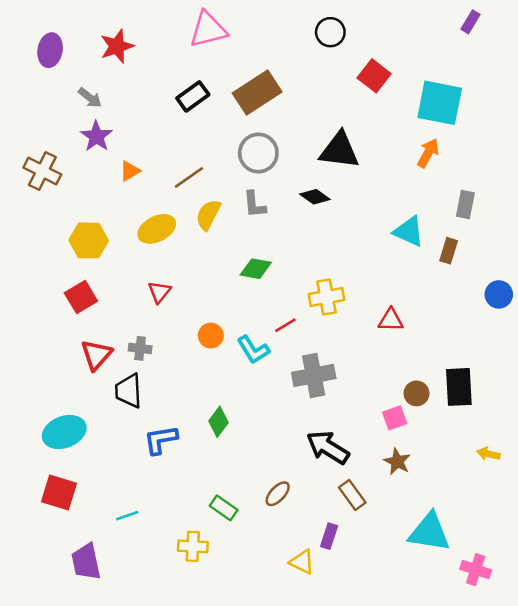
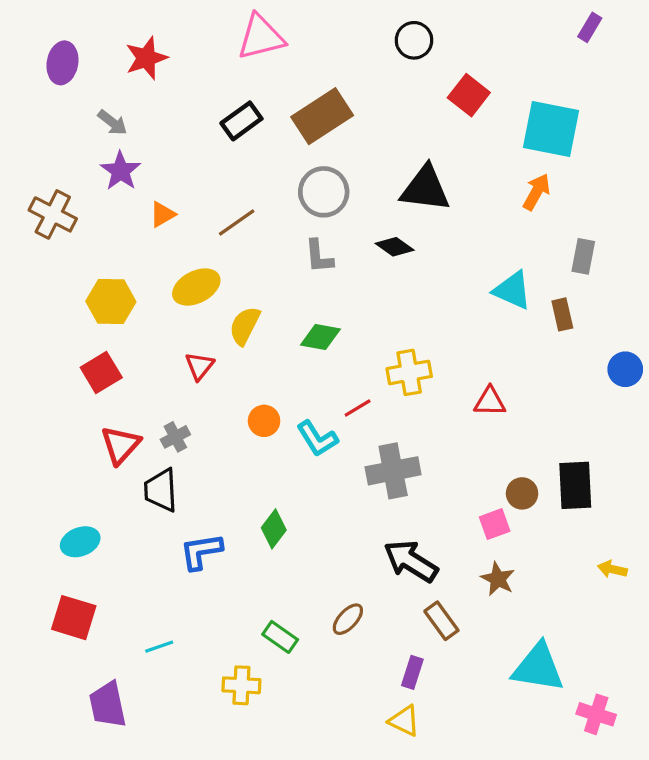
yellow semicircle: (208, 215) -> (245, 326), moved
brown rectangle: (449, 251) -> (562, 314), turned -30
gray cross: (140, 348) -> (175, 437), turned -35
cyan ellipse: (64, 432) -> (80, 542), size x0.7
yellow triangle: (302, 562) -> (404, 721), moved

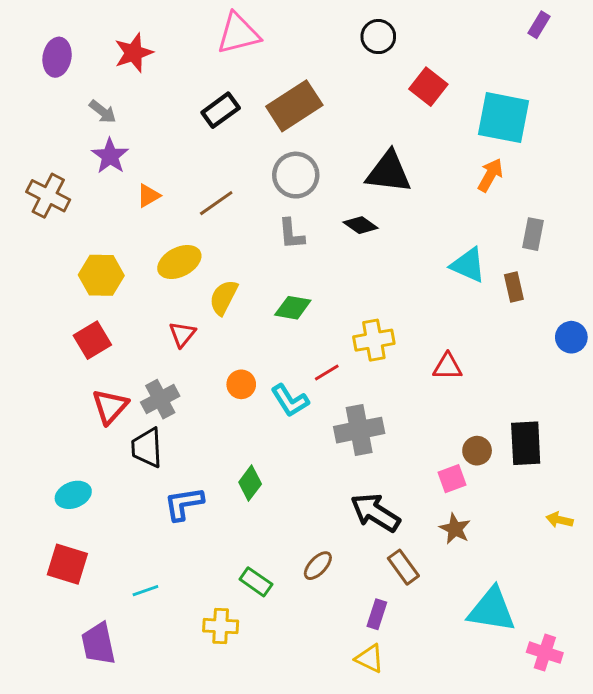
gray cross: (175, 437) -> (160, 399), size x1.4

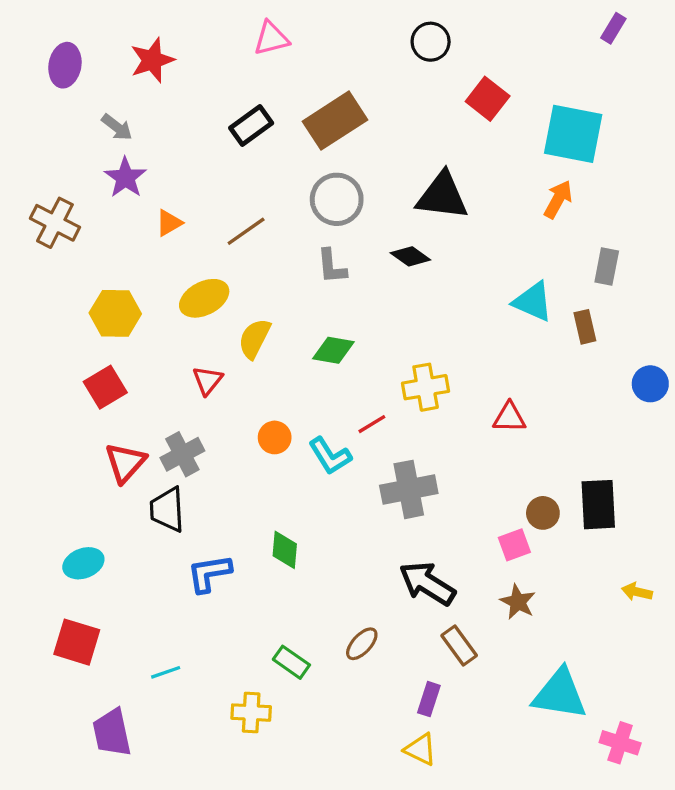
pink triangle: (238, 34) -> (271, 38), size x0.7
green diamond: (250, 483) -> (285, 550), turned -32

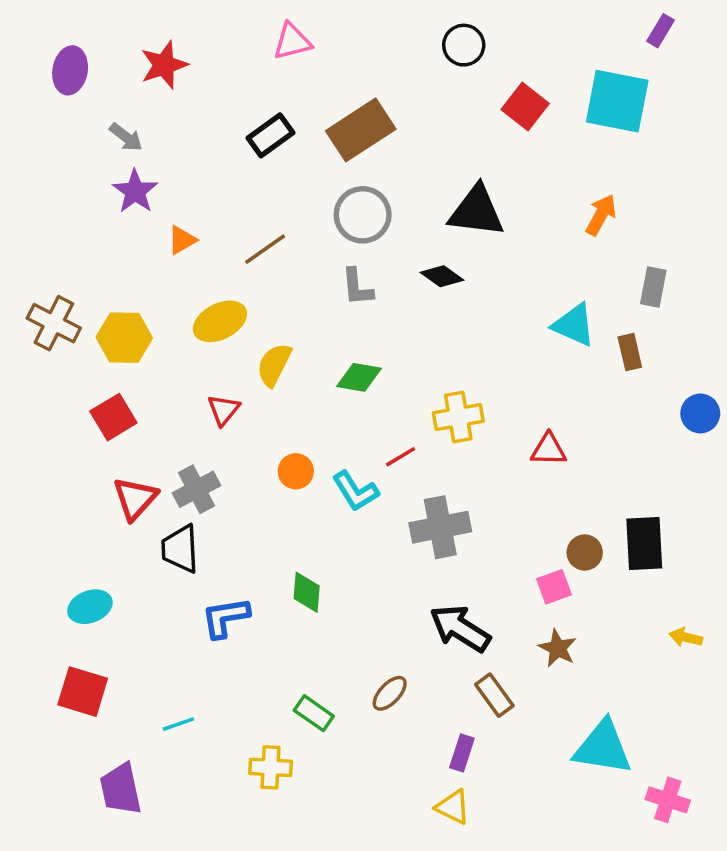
cyan square: (573, 134) -> (617, 101), moved
brown cross: (55, 223) -> (54, 323), moved

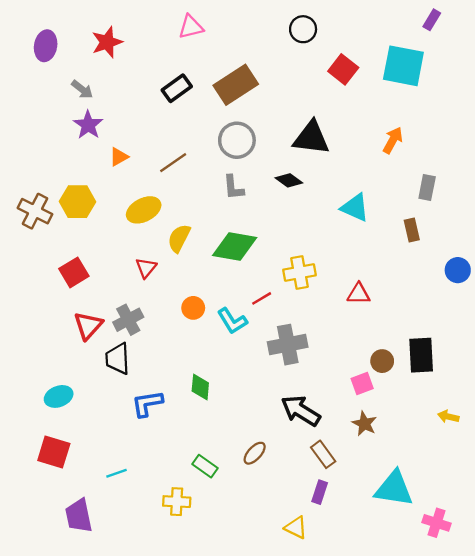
cyan triangle: (574, 325) -> (355, 208), moved
yellow hexagon: (124, 338) -> (77, 202), moved
green diamond: (359, 377) -> (235, 247), size x1.5
purple rectangle: (462, 753) -> (320, 492), moved

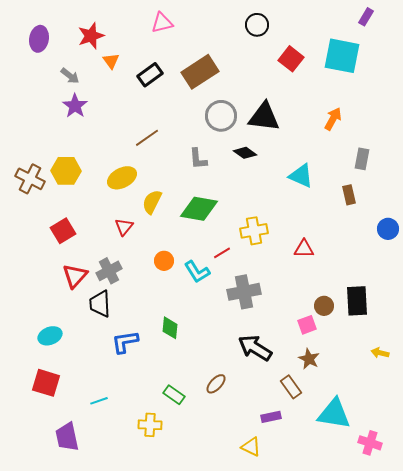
gray circle: (237, 140) -> (221, 116), moved
orange triangle: (119, 157) -> (111, 61), moved, turned -36
brown rectangle: (323, 454) -> (291, 387), moved
purple rectangle: (320, 492) -> (271, 417), turned 60

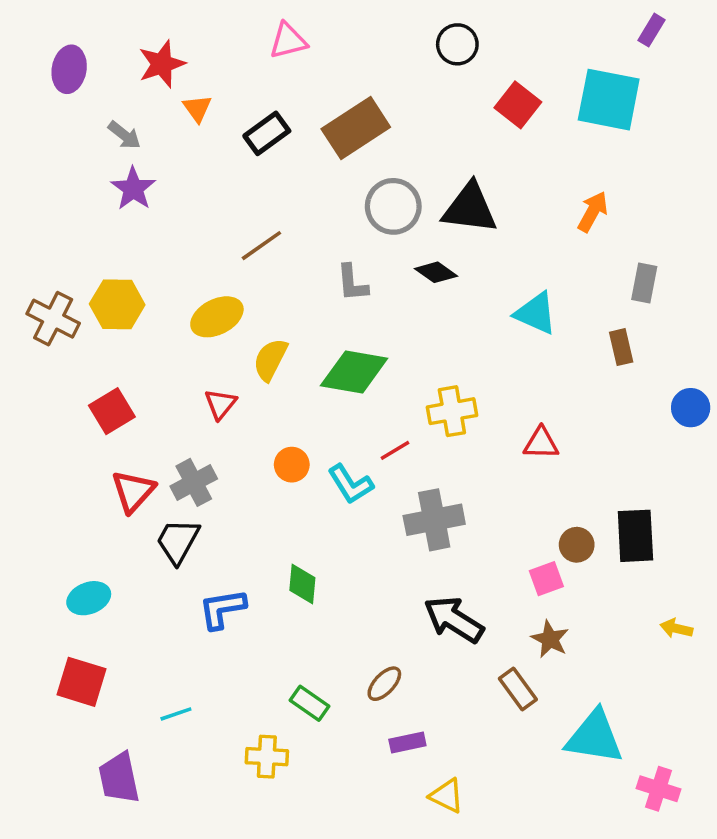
black trapezoid: (100, 304) -> (178, 541), turned 32
purple rectangle: (271, 417) -> (407, 742), moved

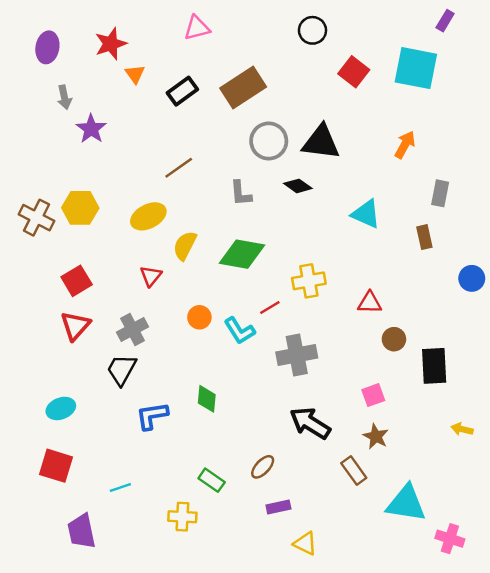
gray arrow: (124, 135) -> (64, 97), moved, turned 40
red triangle: (133, 491) -> (75, 326), moved
brown circle: (577, 545) -> (394, 339), moved

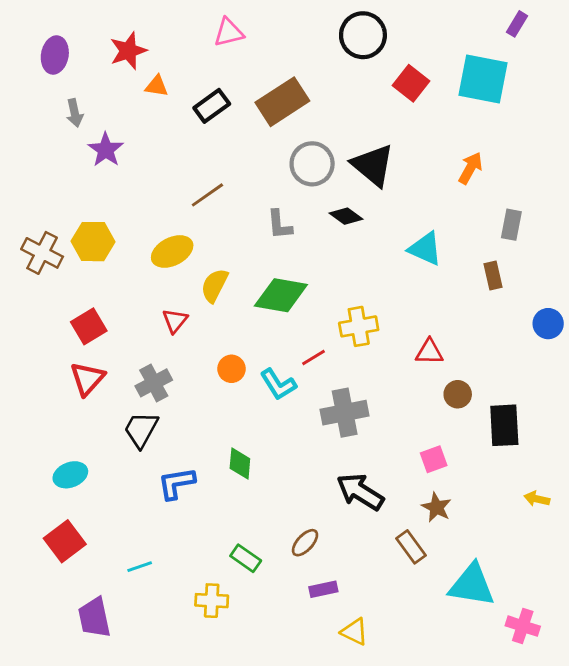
black circle: (312, 30) -> (363, 35), size x1.4
orange triangle: (135, 74) -> (157, 86), turned -45
black triangle: (321, 142) -> (373, 165), turned 33
red square: (56, 466) -> (65, 541), turned 36

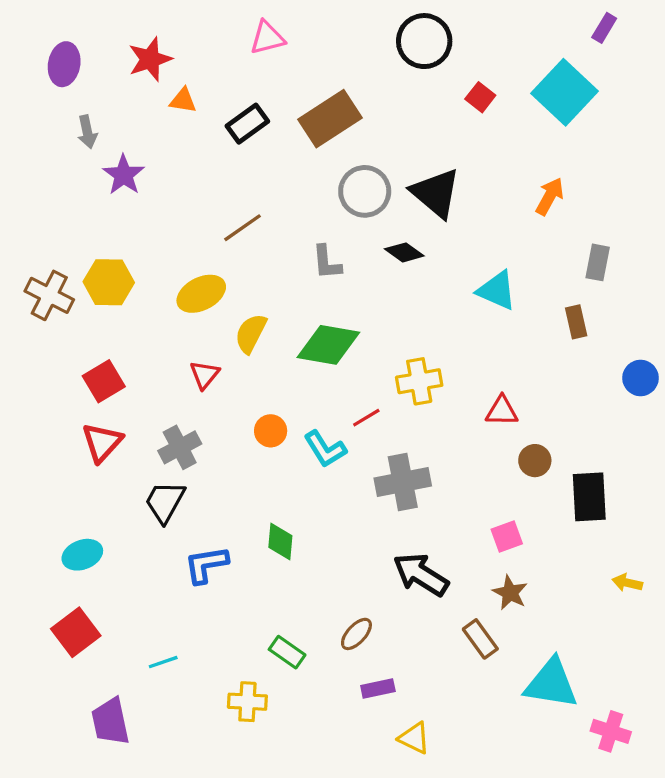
cyan square: (483, 79) -> (565, 92), turned 32
red square: (411, 83) -> (480, 97), size x0.7

